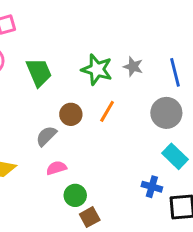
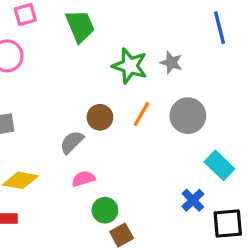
green trapezoid: (39, 72) -> (80, 26), moved
blue line: (175, 72) -> (219, 28), moved
gray circle: (166, 113) -> (188, 116), moved
blue cross: (152, 187) -> (193, 200), turned 30

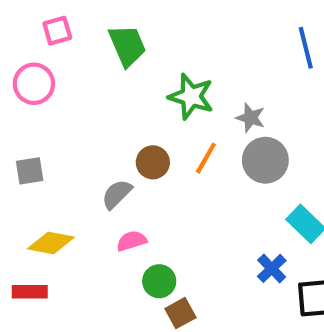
gray star: (171, 63) -> (250, 118), moved

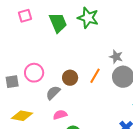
pink circle: (34, 84) -> (34, 73), moved
green star: (191, 97) -> (88, 18), moved

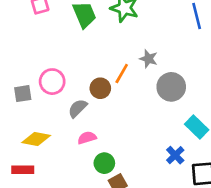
gray star: (116, 57) -> (148, 59), moved
orange line: (95, 76) -> (122, 74), moved

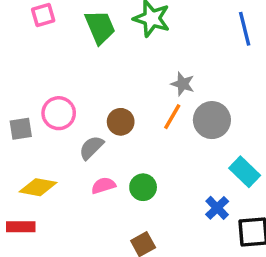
orange line: (122, 74) -> (172, 117), moved
green circle: (104, 163) -> (143, 187), moved

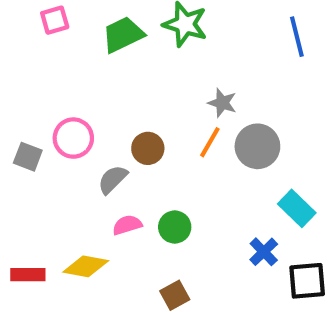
green trapezoid: (100, 27) -> (123, 35), turned -93
gray square: (21, 129) -> (28, 157), turned 30
yellow diamond: (38, 187) -> (86, 266), moved

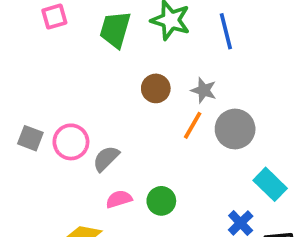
green trapezoid: (123, 35) -> (115, 29), turned -48
blue line: (297, 37) -> (226, 31), moved
pink circle: (73, 138) -> (71, 142), moved
brown circle: (148, 148) -> (156, 88), moved

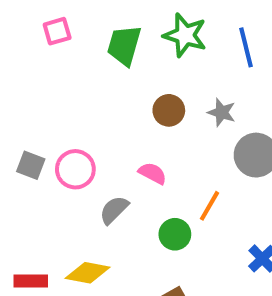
orange line: (193, 125) -> (209, 206), moved
gray semicircle: (106, 159) -> (114, 210), moved
pink semicircle: (119, 199) -> (153, 173), moved, turned 45

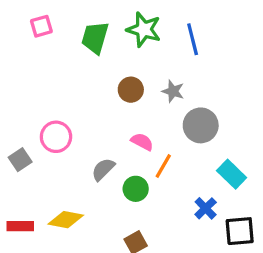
gray square: (31, 165) -> (20, 160), moved, turned 35
pink semicircle: (153, 173) -> (142, 142), moved
gray semicircle: (114, 210) -> (103, 169), moved

